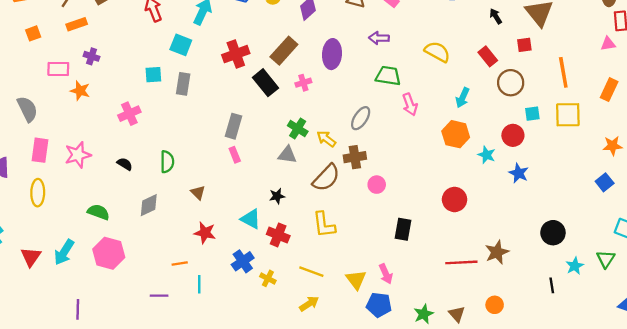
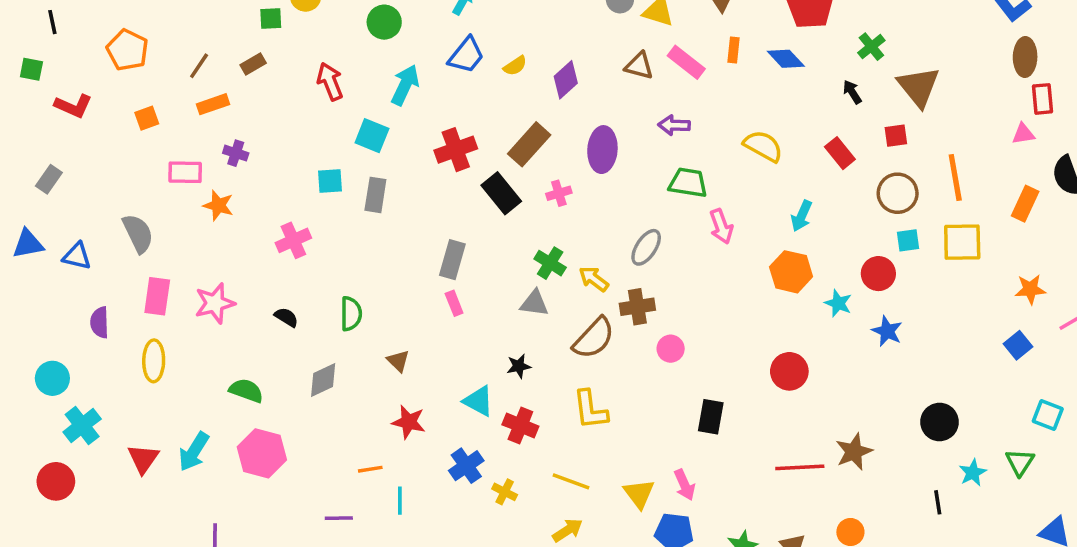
brown circle: (511, 83) -> (898, 193), moved

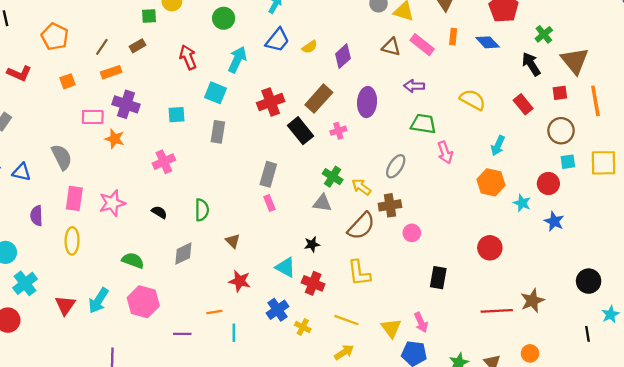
black arrow: (852, 92) -> (531, 64), size x1.5
purple cross: (236, 153) -> (126, 104), size x1.6
orange line: (955, 178) -> (595, 101), moved
cyan square: (330, 181) -> (177, 115), moved
purple line: (339, 518) -> (182, 334), moved

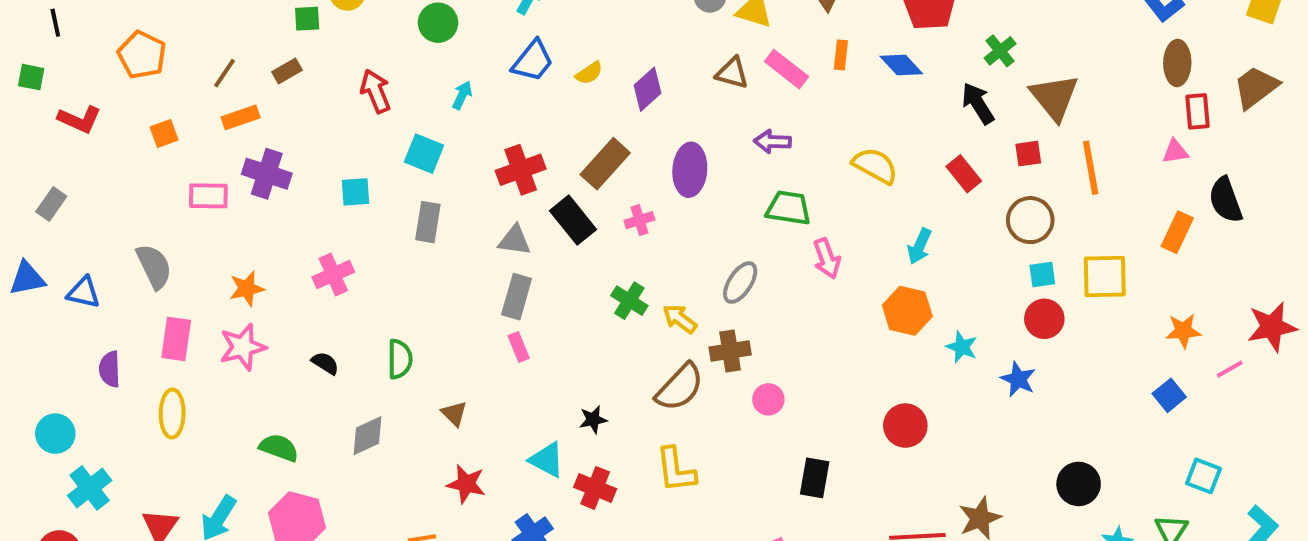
cyan arrow: (237, 60) -> (462, 95), size x0.6
orange star: (115, 139) -> (247, 289), moved, turned -30
red circle: (548, 184) -> (1044, 319), moved
gray triangle: (322, 203) -> (515, 240), moved

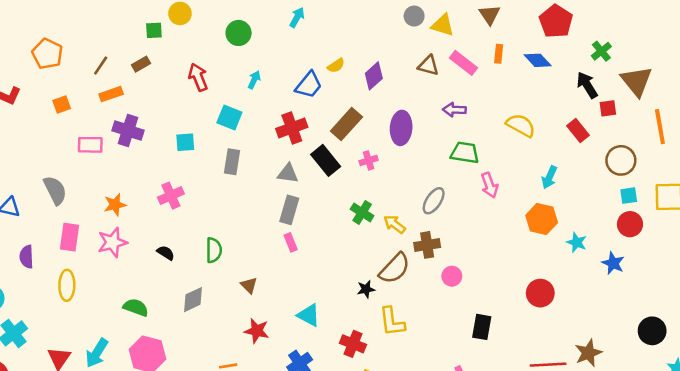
blue trapezoid: (533, 61) -> (309, 85), moved
red square: (1028, 154) -> (608, 108), moved
black star: (593, 419) -> (366, 289), moved
red cross: (595, 488) -> (353, 344), moved

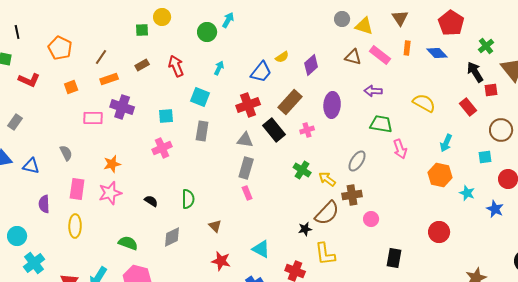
cyan arrow: (297, 17) -> (228, 20), moved
brown rectangle: (141, 64) -> (142, 65), moved
gray semicircle: (55, 190) -> (66, 153), size x0.7
pink cross: (171, 196) -> (162, 148), moved
cyan square: (629, 196) -> (485, 157), moved

